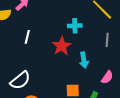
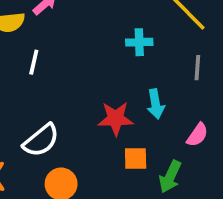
white line: (27, 37) -> (34, 62), moved
red star: (62, 46) -> (116, 119), moved, turned 30

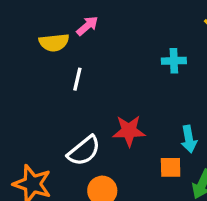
cyan arrow: (156, 104) -> (189, 139), moved
red star: (116, 119) -> (129, 131), moved

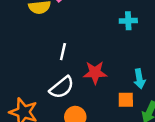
white line: (77, 79) -> (63, 52), moved

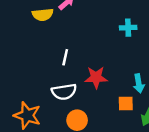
white semicircle: (62, 87) -> (64, 92), turned 30

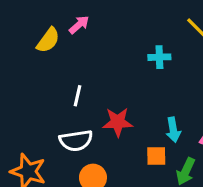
yellow semicircle: (43, 15) -> (48, 40), turned -48

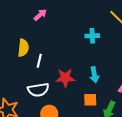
yellow semicircle: (48, 40) -> (23, 48), moved, turned -30
cyan arrow: (173, 130) -> (94, 75), moved

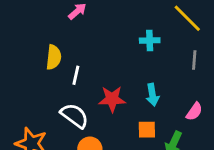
white semicircle: (38, 90) -> (74, 116), turned -135

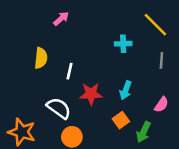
white line: (76, 75) -> (70, 71), moved
cyan arrow: (152, 95) -> (126, 90), turned 30
orange square: (147, 130) -> (121, 120), turned -35

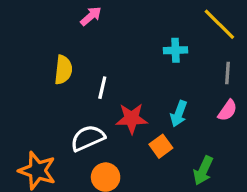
pink semicircle: (161, 105) -> (228, 110), moved
white semicircle: (59, 108) -> (88, 138), turned -60
orange square: (121, 120) -> (161, 146), moved

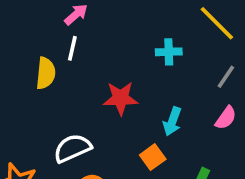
gray line: (228, 73) -> (226, 77), turned 30
white line: (102, 88) -> (72, 48), moved
red star: (132, 119) -> (121, 98), moved

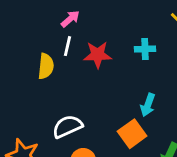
red star: (121, 98) -> (98, 55), moved
orange square: (153, 157) -> (132, 134), size x1.4

